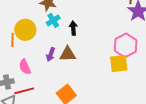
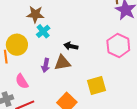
black arrow: (73, 28) -> (71, 46), moved, turned -64
yellow square: (119, 64) -> (96, 85), moved

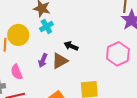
brown triangle: (62, 63) -> (60, 61), turned -30

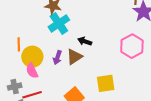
cyan cross: (46, 27) -> (59, 23), size x1.5
yellow circle: (18, 35) -> (32, 57), moved

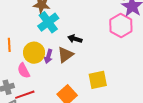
pink hexagon: (132, 46) -> (121, 25), moved
yellow circle: (32, 57) -> (34, 53), moved

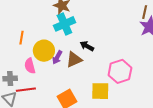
pink hexagon: (121, 25) -> (120, 71), moved

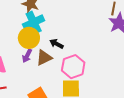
yellow circle: (44, 51) -> (29, 38), moved
pink hexagon: (120, 71) -> (73, 67), moved

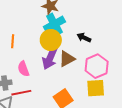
black arrow: (56, 44) -> (84, 38), moved
purple arrow: (27, 56) -> (50, 58), size x1.6

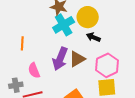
yellow circle: (51, 40) -> (88, 17), moved

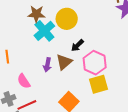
black arrow: (93, 37) -> (77, 45), moved, turned -56
purple arrow: (60, 59) -> (47, 65), size x0.6

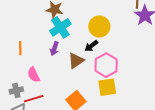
yellow circle: (67, 19) -> (99, 26), moved
purple arrow: (47, 65) -> (54, 49), moved

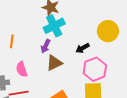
yellow circle: (99, 26) -> (108, 31), moved
brown triangle: (76, 61) -> (54, 63), moved

